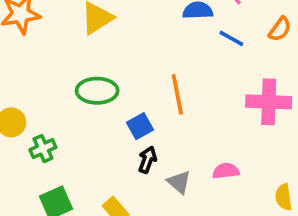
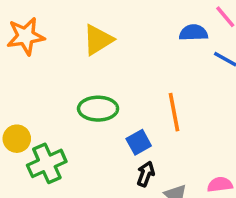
green cross: (43, 149) -> (47, 163), size x1.5

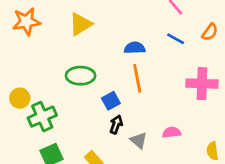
blue semicircle: (193, 33) -> (135, 48), moved

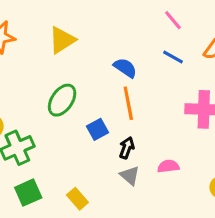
blue semicircle: (135, 48) -> (125, 68), turned 36
green ellipse: (81, 76) -> (62, 100), turned -56
black arrow: (116, 124) -> (127, 148), moved

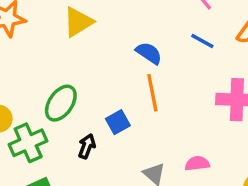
green ellipse: (62, 100) -> (61, 103), moved
black arrow: (127, 148) -> (87, 146), moved

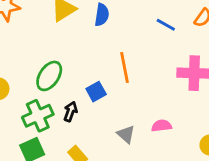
blue semicircle: (149, 53) -> (102, 15), moved, turned 65
green cross: (28, 143) -> (38, 116), moved

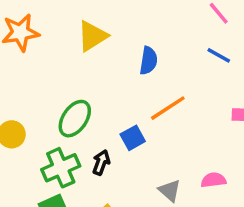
blue semicircle: (102, 15) -> (149, 61), moved
orange line: (125, 67) -> (168, 108), turned 68

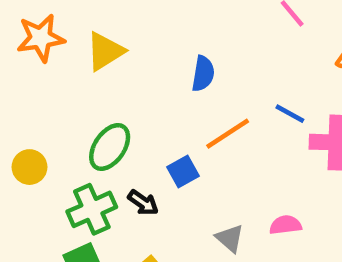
yellow triangle: (92, 36) -> (105, 51), moved
blue line: (219, 55) -> (290, 114), moved
black arrow: (101, 162) -> (143, 203), turned 105

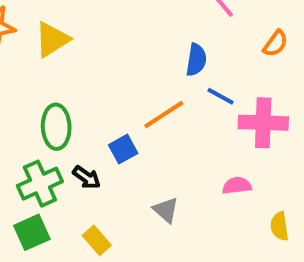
blue semicircle: (203, 74) -> (196, 60), moved
green ellipse: (110, 147) -> (56, 127), turned -36
pink semicircle: (285, 225) -> (237, 186), moved

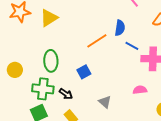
orange line: (164, 115) -> (97, 41), moved
black arrow: (87, 177) -> (66, 94), moved
green cross: (40, 184) -> (43, 89), turned 30

